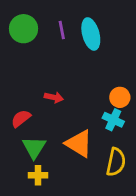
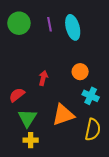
red arrow: (54, 97) -> (43, 78), turned -88
orange circle: (120, 97) -> (80, 72), moved
orange triangle: (79, 144) -> (63, 115), turned -50

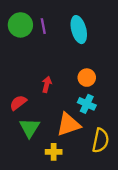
purple line: (50, 24) -> (43, 26), moved
cyan cross: (91, 96) -> (87, 104), moved
yellow cross: (31, 140) -> (54, 152), moved

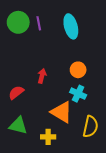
orange triangle: (68, 124) -> (62, 112), turned 50
green triangle: (30, 128) -> (18, 126), moved, turned -48

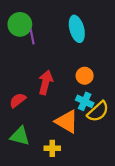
purple line: (39, 23) -> (32, 37), moved
red arrow: (42, 76) -> (46, 82), size x1.5
yellow semicircle: (90, 127) -> (98, 111), moved, turned 35

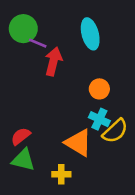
purple line: (32, 37) -> (38, 43), turned -56
red arrow: (46, 82) -> (53, 61), moved
red semicircle: (18, 100) -> (21, 136), moved

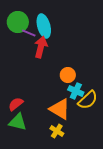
cyan ellipse: (90, 34) -> (44, 26), moved
orange circle: (99, 89) -> (68, 75), moved
yellow cross: (61, 174) -> (57, 131), moved, turned 32

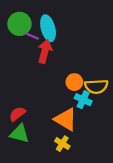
yellow semicircle: (88, 100) -> (96, 86), moved, turned 40

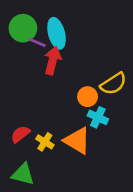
yellow semicircle: (96, 86) -> (113, 84), moved, turned -30
green triangle: (19, 134) -> (23, 174), moved
yellow cross: (62, 144) -> (45, 142), moved

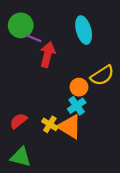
cyan ellipse: (57, 33) -> (84, 30), moved
cyan cross: (98, 117) -> (77, 106), moved, turned 30
yellow cross: (45, 142) -> (50, 124), moved

